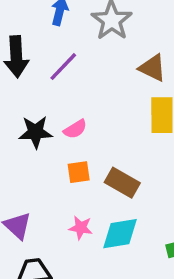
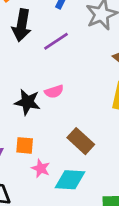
black star: (36, 132) -> (27, 102), moved
orange square: (79, 172) -> (25, 145), moved

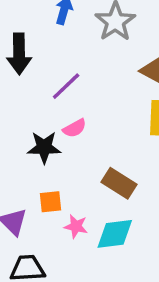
purple line: (56, 41) -> (66, 86), moved

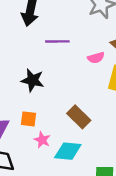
purple line: (66, 86) -> (57, 41), turned 30
pink semicircle: (75, 128) -> (96, 58), moved

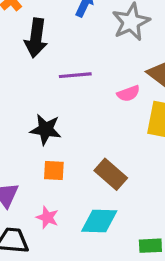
orange square: (28, 119) -> (54, 171), moved
pink star: (42, 140) -> (47, 217), moved

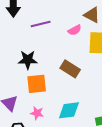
orange square: (54, 171) -> (37, 84), size x1.5
brown rectangle: (111, 174) -> (70, 69), moved

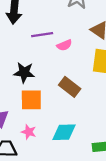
pink semicircle: (75, 30) -> (64, 45), moved

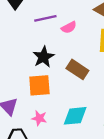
black star: (24, 72) -> (44, 57), moved, turned -30

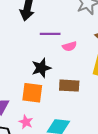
brown rectangle: (77, 69) -> (69, 86), turned -42

